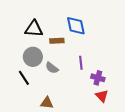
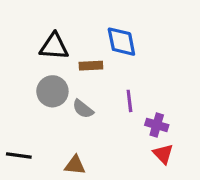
black line: (24, 78) -> (19, 155), moved, turned -49

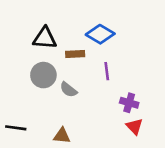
blue diamond: (121, 42) -> (100, 34), turned -48
purple line: (129, 101) -> (107, 71), moved

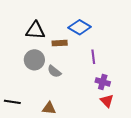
purple line: (107, 71) -> (93, 57), moved

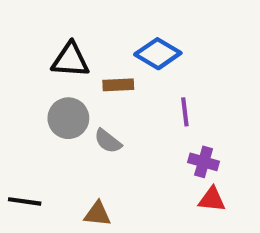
red triangle: (107, 101) -> (212, 199), turned -40

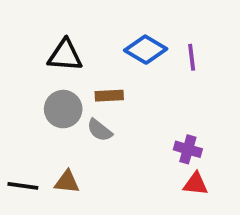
brown rectangle: (118, 85) -> (109, 96), moved
purple line: (185, 112) -> (192, 57), moved
brown triangle: (97, 214) -> (67, 182), moved

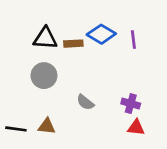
brown rectangle: (109, 96) -> (73, 44), moved
gray semicircle: (100, 130) -> (85, 102), moved

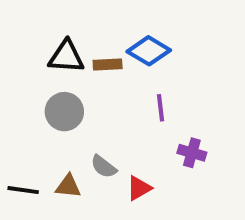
purple line: (133, 40) -> (161, 108), moved
gray semicircle: (85, 102) -> (104, 167), moved
red triangle: (136, 128) -> (139, 188), moved, turned -36

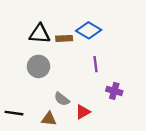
brown triangle: (68, 186) -> (49, 119), moved

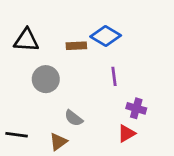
black triangle: (40, 34) -> (26, 40), moved
red triangle: (83, 112) -> (126, 133), moved
brown triangle: (49, 119) -> (58, 142), turned -42

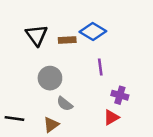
black triangle: (26, 40) -> (37, 35), moved, turned 50
gray circle: (46, 79) -> (50, 78), moved

